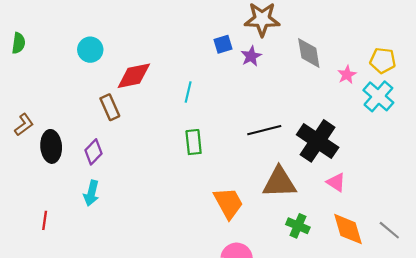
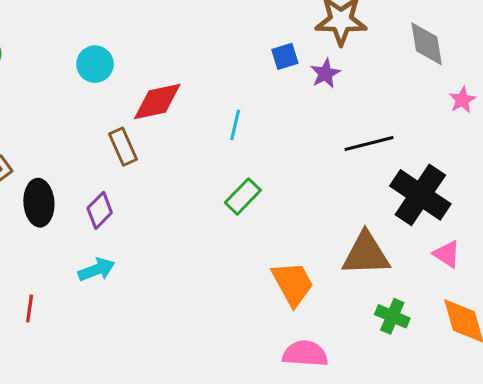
gray diamond: (309, 53) -> (427, 44), moved
black line: (264, 130) -> (369, 144), moved
green rectangle: (194, 142) -> (243, 196), turned 50
cyan arrow: (91, 193) -> (97, 270), turned -125

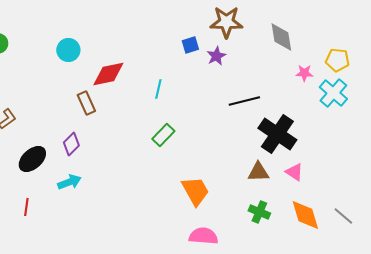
pink star: (462, 100) -> (304, 73), turned 30
black ellipse: (39, 203) -> (32, 159), moved, turned 52
brown triangle: (366, 254) -> (258, 172), moved, size x0.7

